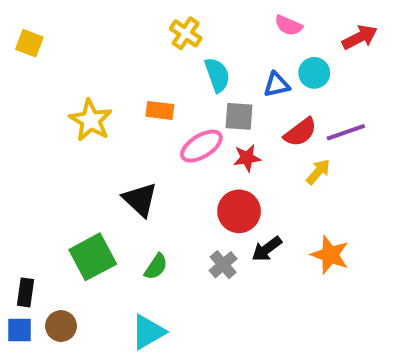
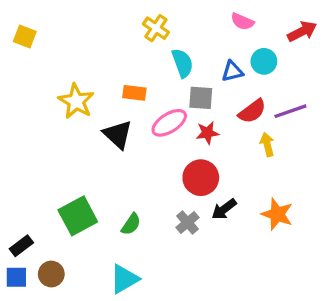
yellow arrow: (318, 172) -> (267, 144), turned -55
black triangle: (140, 199) -> (118, 134), moved
black rectangle: (25, 292) -> (21, 246), turned 45

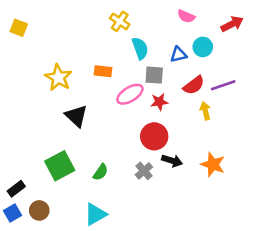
black triangle: (118, 134) -> (76, 116), moved
black arrow: (224, 209) -> (172, 161), turned -126
blue square: (16, 277) -> (12, 213), turned -30

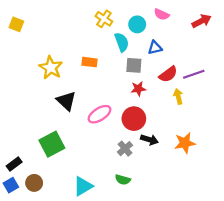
cyan circle: (203, 47) -> (137, 24), moved
pink ellipse: (130, 94) -> (100, 114), moved
orange star: (213, 164) -> (185, 143), turned -30
green semicircle: (101, 172) -> (123, 180), moved, turned 72

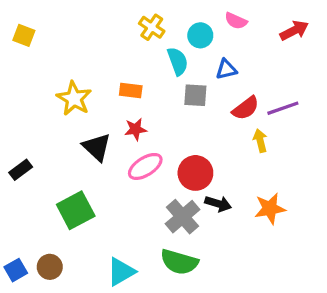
red star: (138, 89) -> (136, 129), moved
gray cross: (125, 149) -> (182, 217), size x1.5
black rectangle: (14, 164) -> (21, 170), moved
green semicircle: (123, 180) -> (179, 262), size x1.6

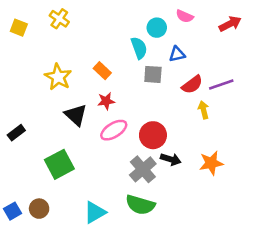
yellow cross: (152, 27) -> (59, 19), moved
orange rectangle: (131, 90) -> (102, 71), turned 36

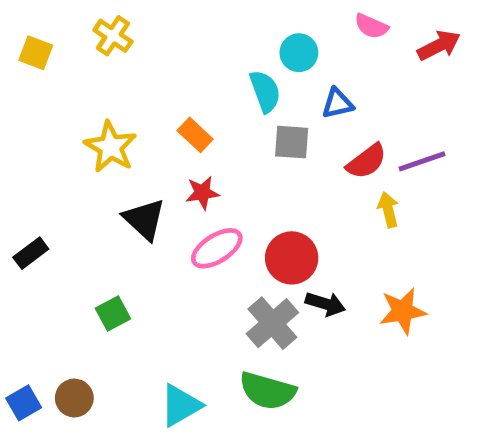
pink semicircle: (185, 16) -> (371, 26), moved
green square: (59, 164) -> (113, 313), size x0.6

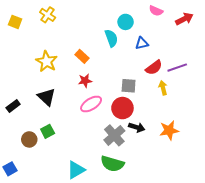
gray square: (292, 142) -> (129, 86), moved
black triangle: (144, 219) -> (47, 97), moved
brown circle: (74, 398) -> (29, 139), moved

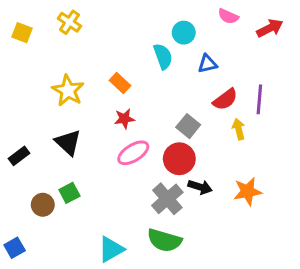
purple line: (177, 68) -> (259, 99), turned -66
gray square: (129, 86) -> (188, 126), turned 35

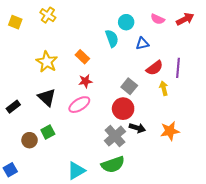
pink semicircle: (228, 16) -> (158, 19), moved
pink ellipse: (133, 153) -> (79, 105), moved
green semicircle: (164, 240) -> (113, 165), turned -35

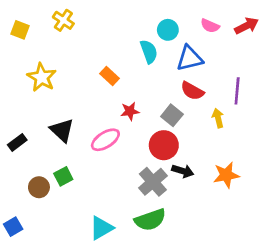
blue triangle: (142, 44) -> (190, 58), size x1.5
yellow star: (47, 62) -> (42, 77), moved
red semicircle: (155, 68) -> (192, 91), moved, turned 66
red star: (85, 81) -> (130, 111), moved

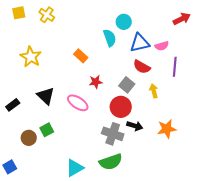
pink semicircle: (210, 26) -> (162, 46), moved, turned -40
yellow square: (20, 30) -> (19, 13), moved, turned -32
yellow arrow: (218, 118) -> (154, 91), moved
pink ellipse: (105, 140) -> (78, 103), turned 65
gray cross: (153, 182) -> (113, 134), turned -30

